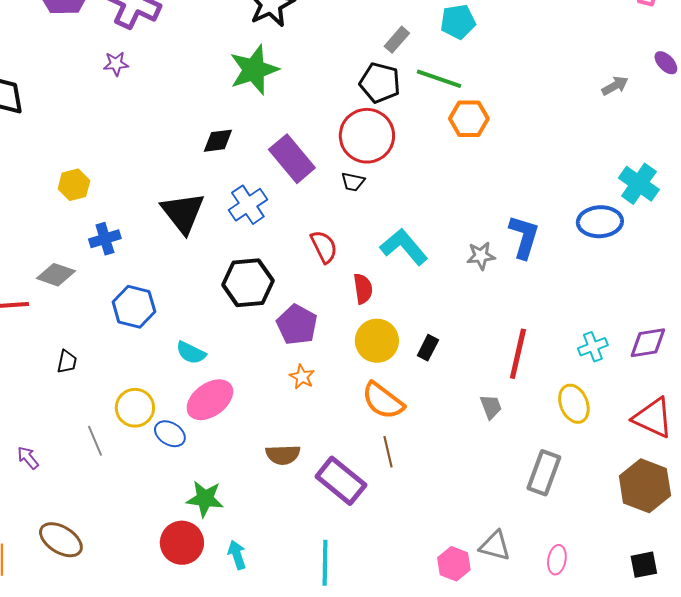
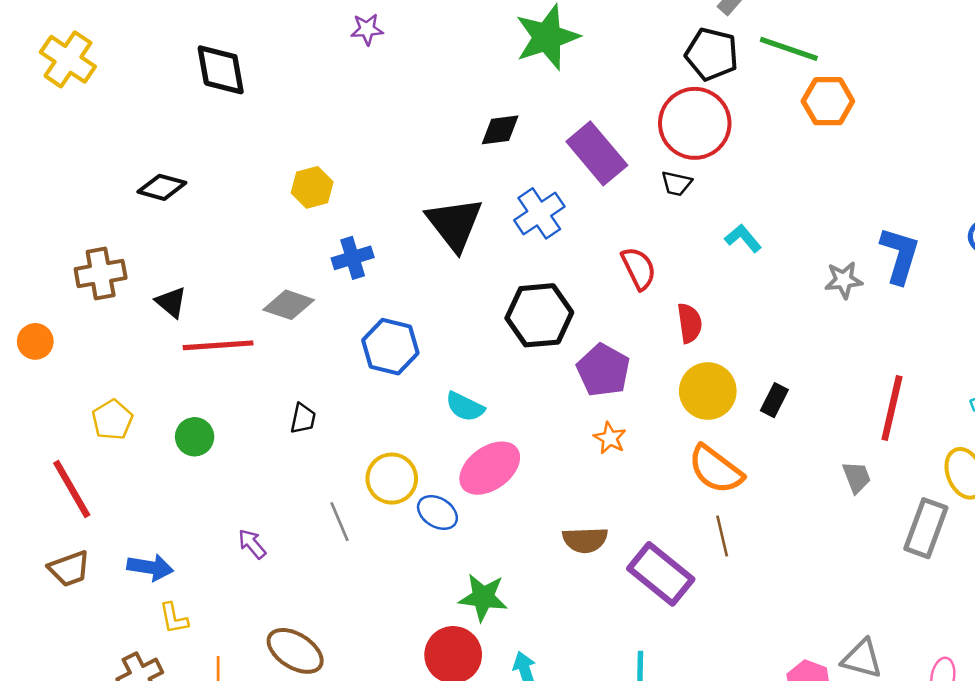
cyan L-shape: (404, 247) -> (743, 238), moved, size x0.6
gray rectangle: (544, 473) -> (926, 528), moved

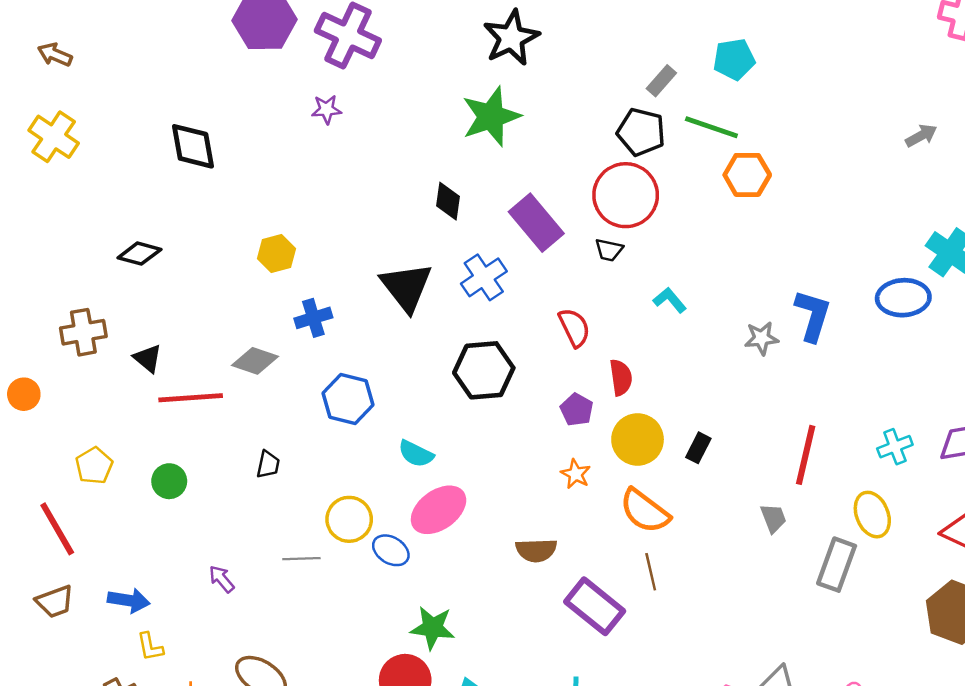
black diamond: (500, 130) -> (448, 201), turned -75
purple pentagon: (603, 370) -> (577, 410), moved, size x0.7
orange star: (610, 438) -> (576, 474), moved
gray line: (340, 522) -> (301, 559), turned -69
brown semicircle: (585, 540) -> (536, 550), moved

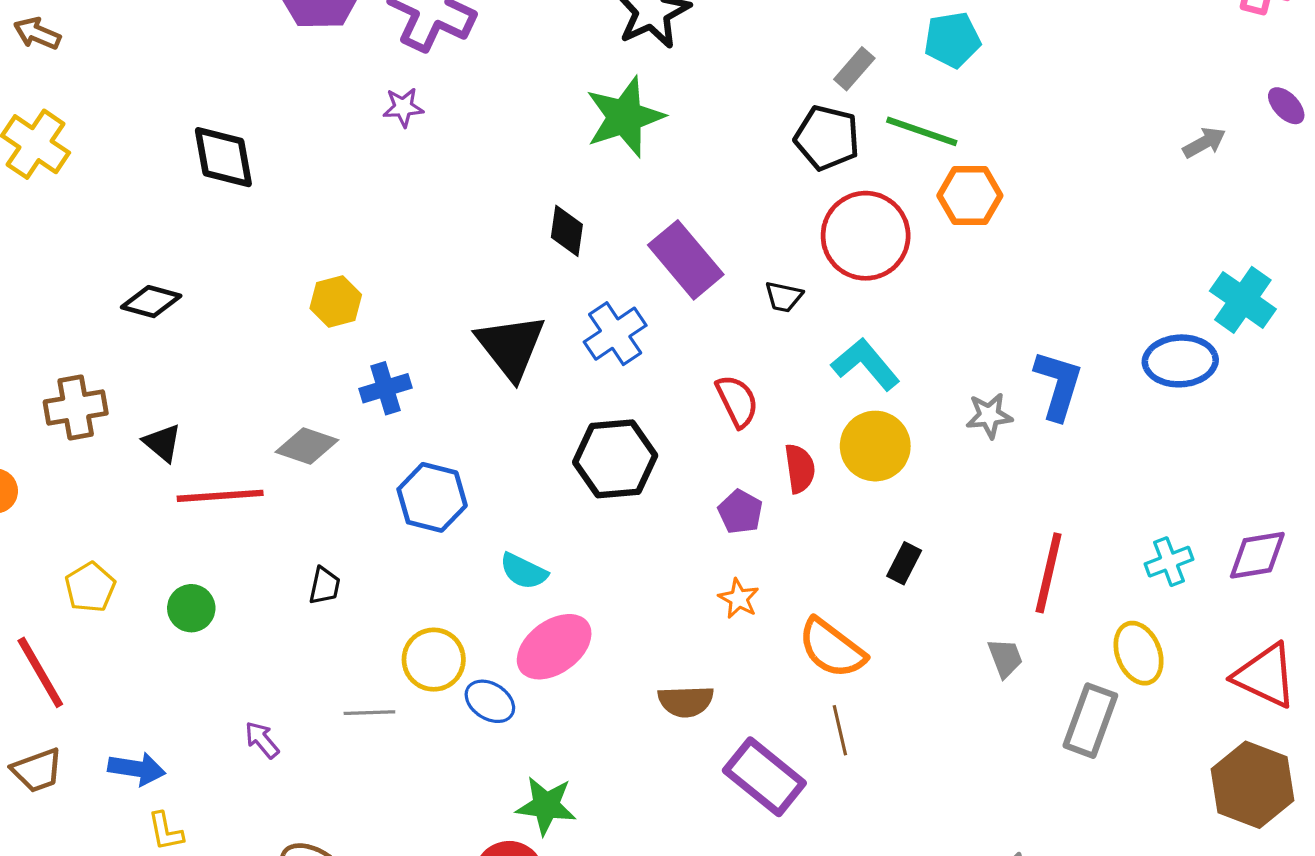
red circle: (626, 195) -> (866, 236), moved
cyan L-shape: (670, 300) -> (866, 364), size x1.5
yellow circle: (638, 439) -> (875, 446), moved

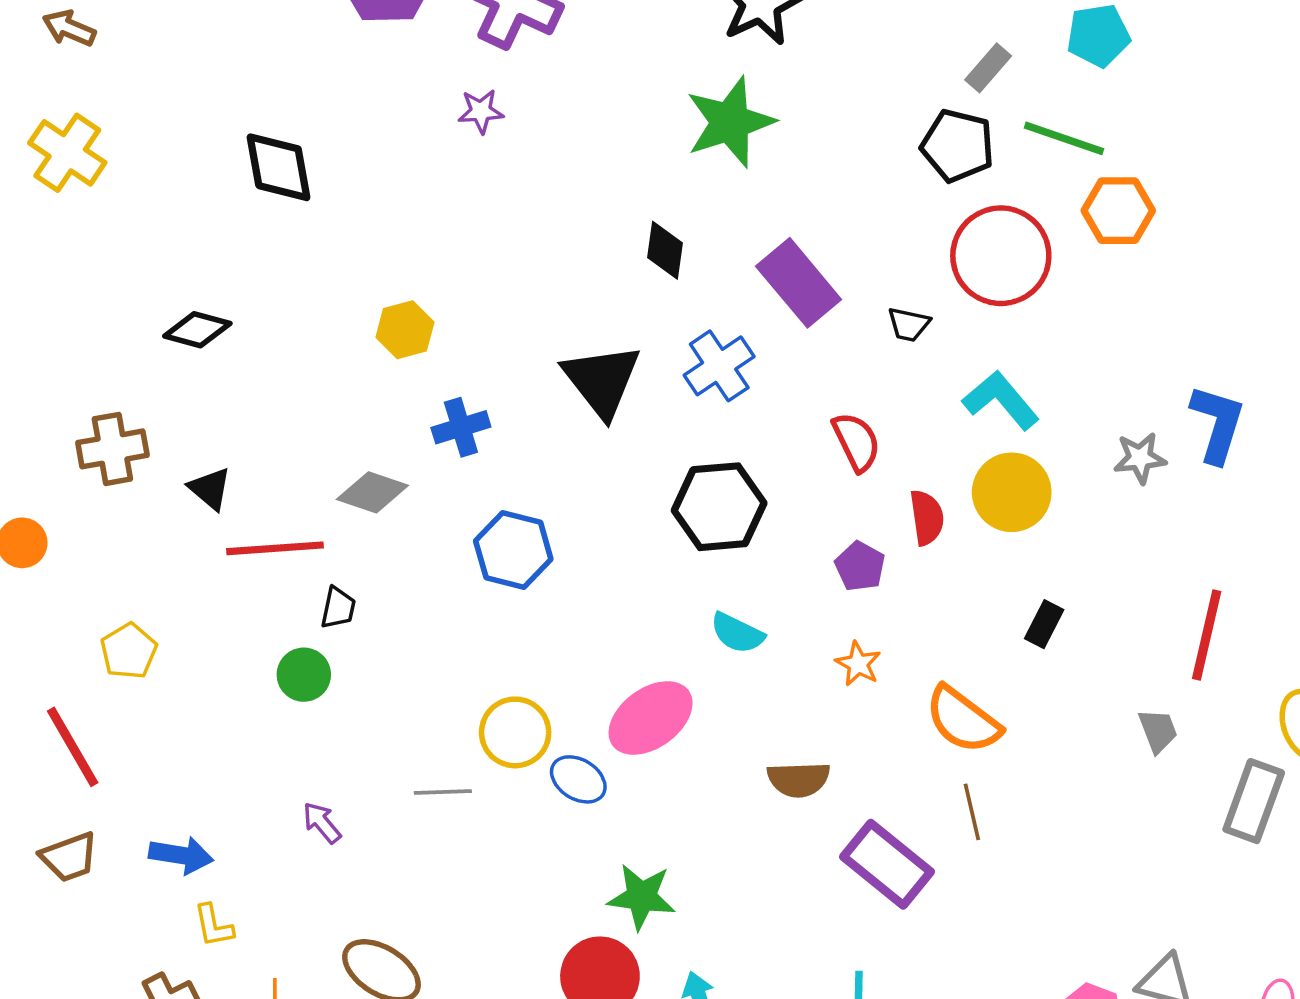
cyan semicircle: (524, 571) -> (737, 633), moved
black trapezoid: (325, 586) -> (338, 608), moved
green circle: (191, 608) -> (304, 675), moved

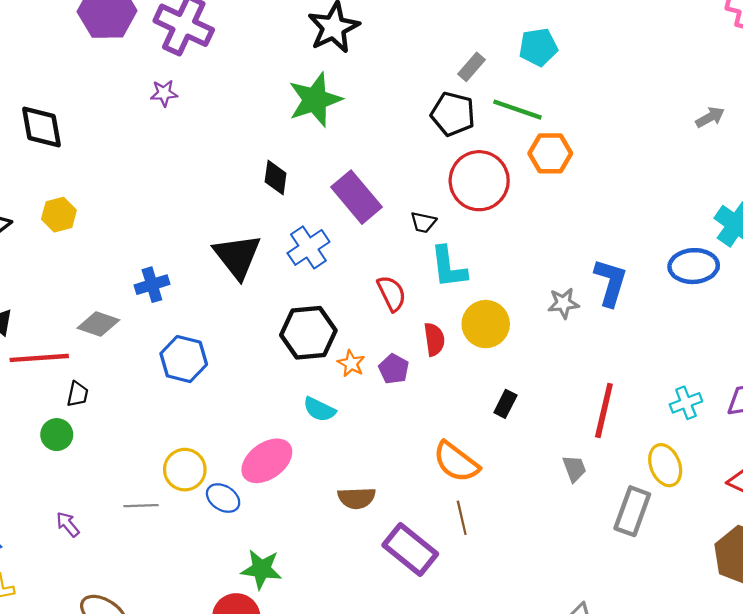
yellow hexagon: (405, 330) -> (59, 215), moved
cyan L-shape: (1001, 400) -> (449, 267), moved, turned -147
orange star: (858, 664) -> (351, 363), moved

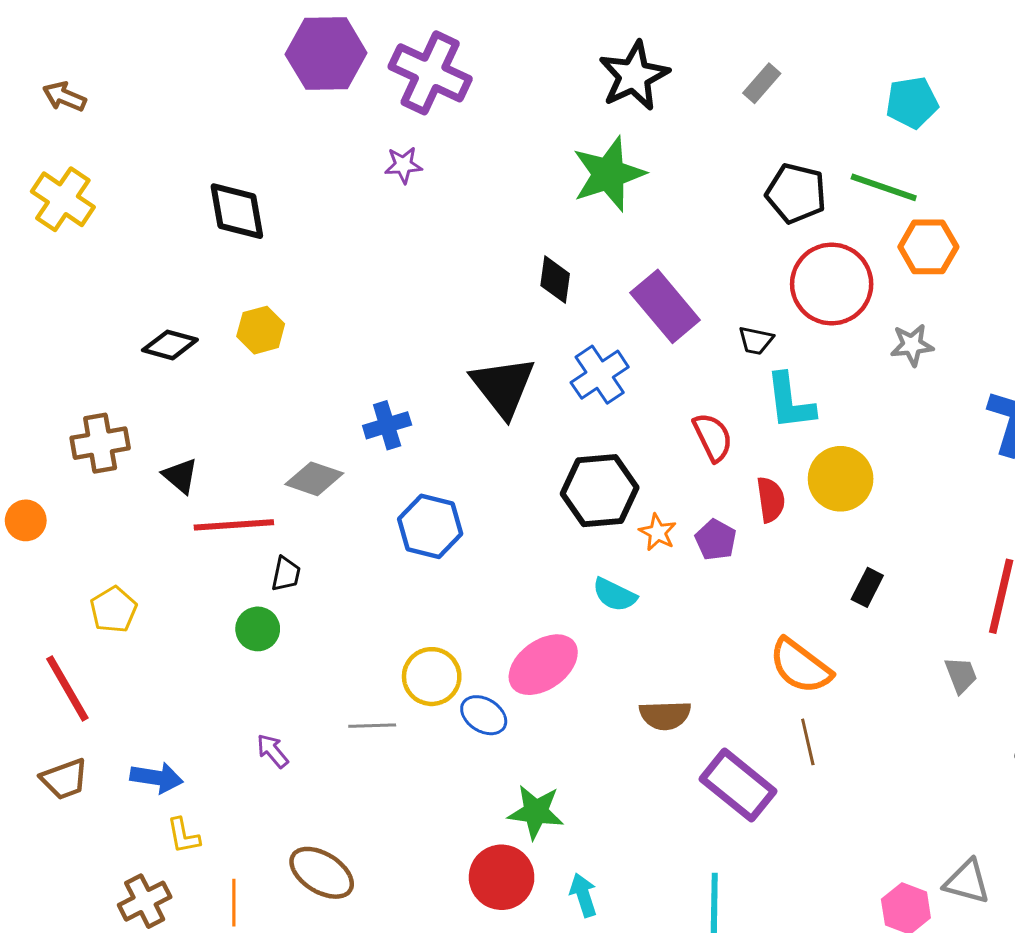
gray rectangle: (471, 67) -> (762, 83), moved
gray star: (563, 303) -> (912, 345), moved

